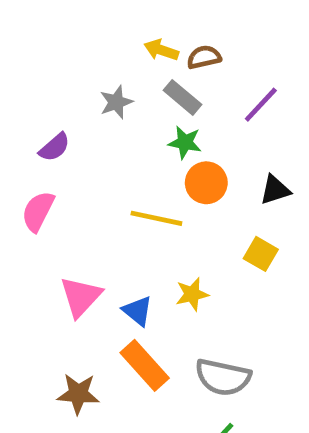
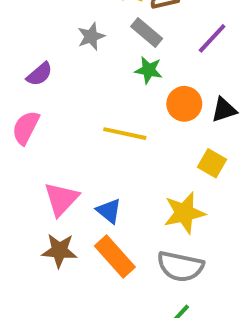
orange circle: (206, 183) -> (184, 104), moved
yellow star: (192, 294) -> (184, 213), moved, size x1.5
brown star: (78, 394) -> (59, 251), moved

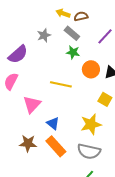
purple semicircle: (40, 74) -> (18, 54), size x1.5
pink triangle: (61, 199) -> (32, 104), moved

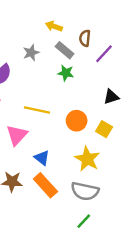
brown semicircle: (81, 16) -> (85, 38), moved, turned -72
orange circle: (91, 69) -> (77, 121), moved
yellow line: (61, 84) -> (37, 110), moved
yellow star: (91, 124) -> (87, 159), turned -30

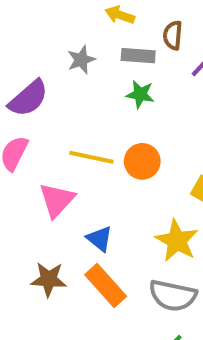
gray rectangle: (65, 50) -> (138, 56), turned -36
orange circle: (77, 121) -> (142, 161), moved

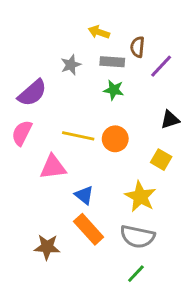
pink triangle: (57, 200) -> (53, 167), turned 40
brown star: (49, 279) -> (47, 247), moved

